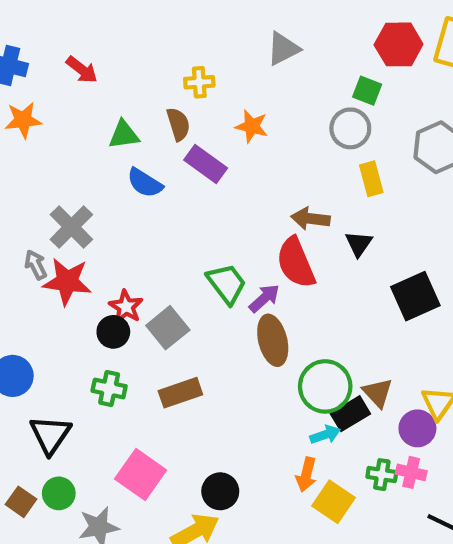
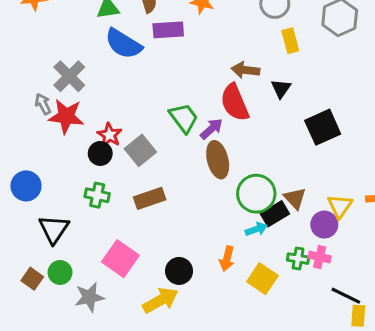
purple rectangle: (206, 164) -> (168, 30), turned -40
blue semicircle: (145, 183) -> (123, 44), size x1.4
orange arrow: (306, 475) -> (227, 259), moved

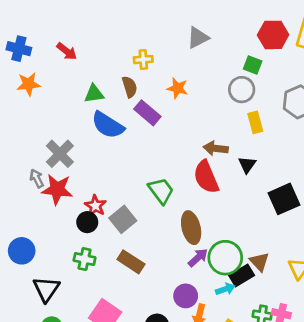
purple rectangle: (168, 30) -> (147, 113), turned 44
purple arrow: (211, 129) -> (198, 258), moved
brown rectangle: (150, 198) -> (131, 262), turned 52
purple circle: (324, 225) -> (186, 296), moved

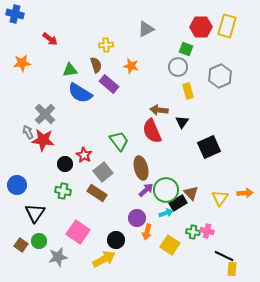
blue cross: (19, 49) -> (15, 14), moved
red star: (95, 206) -> (84, 155), moved
gray square: (123, 219) -> (103, 172), moved

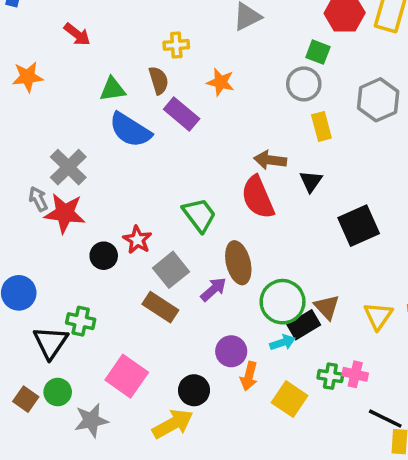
purple arrow: (146, 190) -> (213, 289), moved
green cross: (63, 191) -> (81, 321), moved

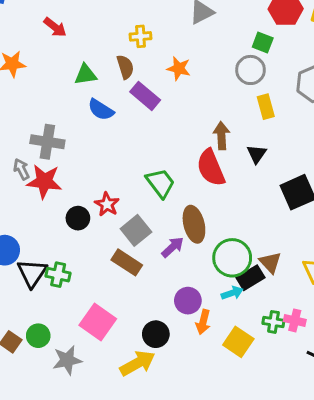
blue semicircle: (130, 130) -> (101, 110), size x0.7
brown arrow: (270, 160) -> (221, 136), turned 80
gray cross: (68, 167) -> (47, 142), turned -36
black triangle: (51, 342) -> (32, 273), moved

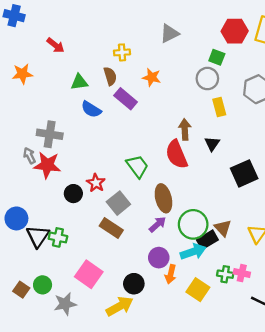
purple arrow: (173, 247) -> (158, 224), moved
cyan arrow: (232, 293) -> (193, 252), size x1.5

